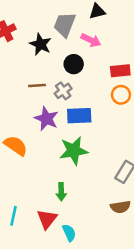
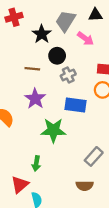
black circle: (74, 64) -> (57, 56), moved
gray cross: (63, 91) -> (68, 75), moved
blue rectangle: (79, 116) -> (75, 105), moved

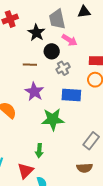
gray trapezoid: (65, 21) -> (57, 19), turned -40
pink arrow: (85, 39) -> (70, 40), moved

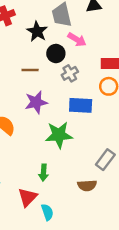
purple star: (34, 92) -> (36, 102), turned 30
brown semicircle: (85, 168) -> (87, 185), moved

